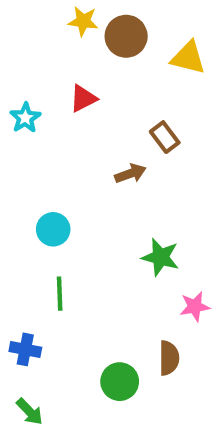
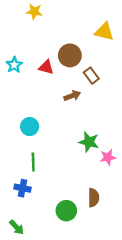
yellow star: (83, 21) -> (34, 12), moved
brown circle: (126, 36) -> (70, 55), moved
red triangle: (83, 98) -> (46, 67), moved, turned 42
pink star: (195, 307) -> (108, 157), moved
blue cross: (25, 349) -> (22, 188), moved

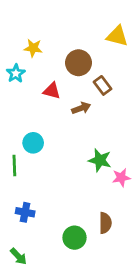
yellow star: (34, 12) -> (33, 48), moved
red triangle: (46, 67) -> (52, 91), moved
green line: (33, 162) -> (14, 166), moved

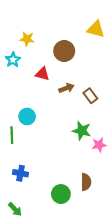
brown rectangle: (103, 85) -> (90, 96), moved

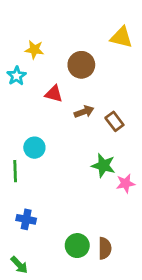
brown semicircle: (86, 182) -> (105, 248), moved

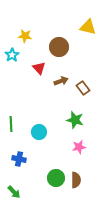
red triangle: (54, 94) -> (39, 68), turned 32
cyan circle: (34, 148) -> (39, 132), moved
pink star: (126, 183) -> (79, 147), moved

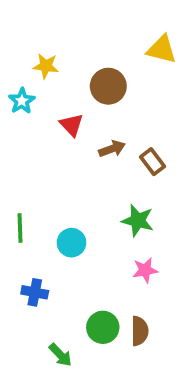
green arrow: (14, 192) -> (60, 355), moved

